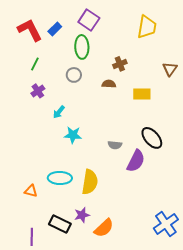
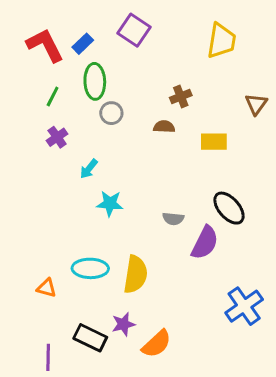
green ellipse: (82, 47) -> (95, 81), moved
blue cross: (166, 224) -> (244, 306), moved

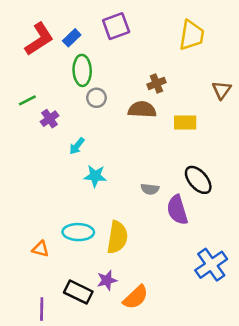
purple square: (134, 30) -> (116, 26), turned 36
red L-shape: (45, 45) -> (39, 39), turned 84
green line: (53, 96) -> (27, 100), moved, turned 36
brown semicircle: (164, 127) -> (142, 110), size x1.5
purple semicircle: (205, 243) -> (177, 210), turned 136

